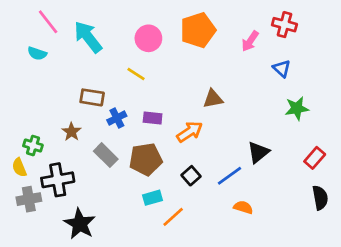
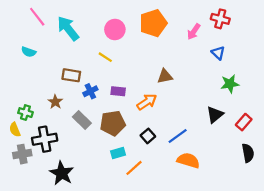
cyan semicircle: (37, 53) -> (29, 52), moved
black triangle: (258, 152) -> (215, 115), moved
orange semicircle: (243, 207) -> (188, 160), size x1.5

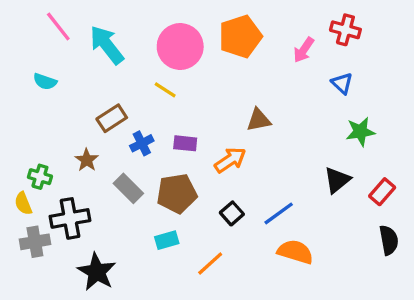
pink circle: (115, 30) -> (180, 47), size x1.4
brown rectangle: (71, 75) -> (112, 118), turned -42
cyan rectangle: (118, 153) -> (167, 240), moved

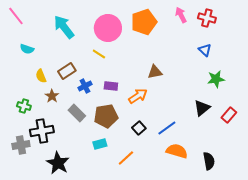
pink line: (58, 26) -> (16, 16), moved
pink arrow: (304, 50) -> (181, 15), moved, turned 119
yellow semicircle: (23, 203) -> (41, 76), moved
black semicircle: (389, 240) -> (209, 161), moved

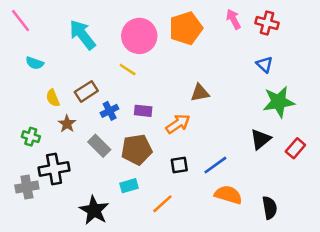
green star: (216, 79) -> (279, 102), size x1.4
black square: (139, 128) -> (179, 165), turned 32
black star: (58, 163) -> (94, 210), moved

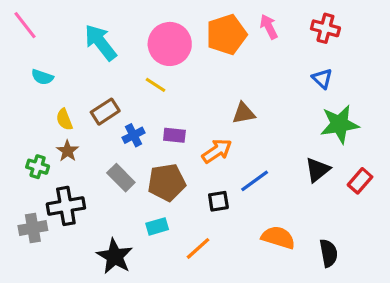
pink arrow: (233, 19) -> (269, 27), moved
brown star: (67, 124) -> (67, 151), moved
blue line: (215, 165) -> (255, 181), moved

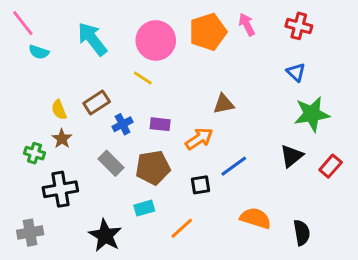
cyan semicircle: (42, 77) -> (39, 52), moved
gray cross: (33, 228) -> (30, 233), moved

